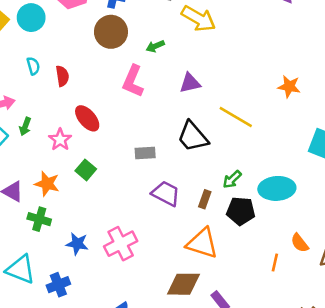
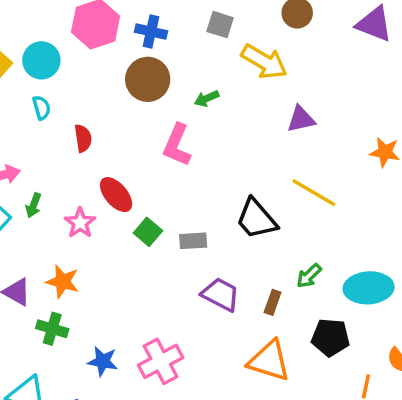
cyan semicircle: (33, 66) -> (42, 108), moved
purple triangle: (190, 83) -> (301, 119), moved
green square: (86, 170) -> (148, 232), moved
black pentagon: (241, 211) -> (330, 337), moved

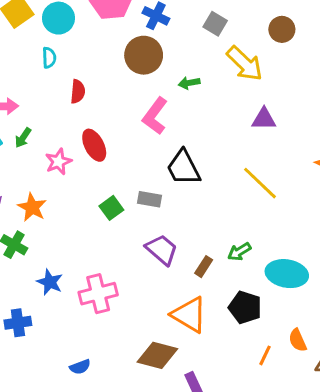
black trapezoid: (256, 219) -> (184, 168), moved
green square: (148, 232) -> (111, 208), moved

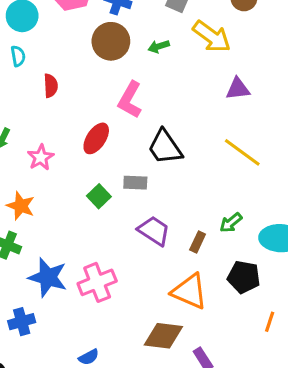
green arrow: (189, 83) -> (159, 46), moved
red ellipse: (94, 145) -> (96, 138), moved, turned 68
blue star: (50, 282) -> (48, 277), size x1.5

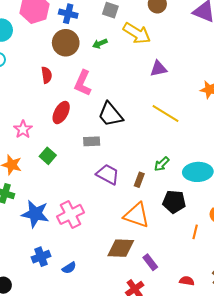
red semicircle: (51, 86) -> (47, 75), moved
green square: (99, 196) -> (48, 156), moved
blue cross: (22, 322) -> (41, 257), moved

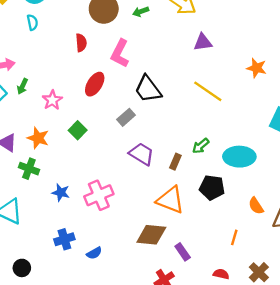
gray rectangle: (92, 141) -> (126, 117), turned -42
blue star: (35, 214) -> (61, 192), size x0.6
orange line: (195, 232) -> (234, 237), moved

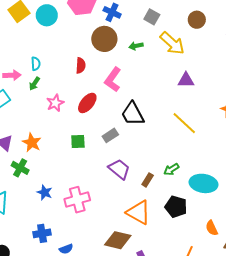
cyan semicircle: (32, 22) -> (36, 64), moved
green arrow: (23, 86) -> (34, 84), moved
pink star: (52, 100) -> (55, 103), moved
green square: (78, 130) -> (78, 141), moved, turned 35

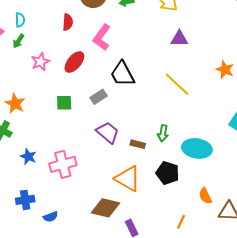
green arrow: (171, 169) -> (163, 133), turned -49
brown rectangle: (148, 180) -> (138, 144), turned 72

